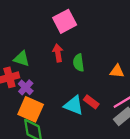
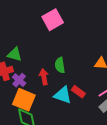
red arrow: (58, 53) -> (44, 77), moved
green semicircle: (79, 63) -> (60, 65), moved

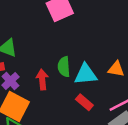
cyan triangle: (63, 95) -> (86, 74), moved, turned -30

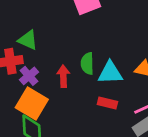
red rectangle: (84, 102) -> (107, 103), turned -30

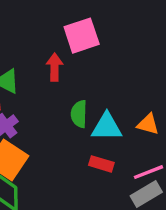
red arrow: (63, 76) -> (55, 67), moved

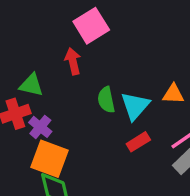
cyan triangle: (107, 127) -> (135, 106), turned -36
red rectangle: (101, 164) -> (138, 142), turned -35

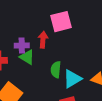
green triangle: (31, 85) -> (27, 57), moved
purple cross: (40, 127) -> (22, 46), moved, turned 32

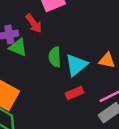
red arrow: (43, 40) -> (34, 23), turned 147

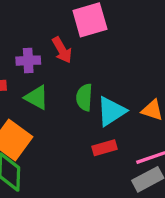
green triangle: (18, 47) -> (37, 98), moved

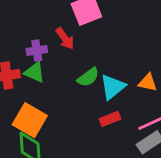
green semicircle: (84, 97) -> (88, 77), turned -125
green triangle: (37, 98) -> (35, 72), moved

